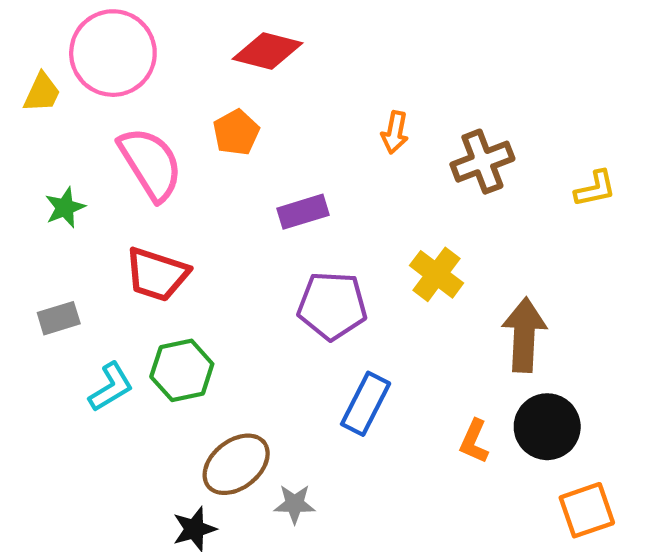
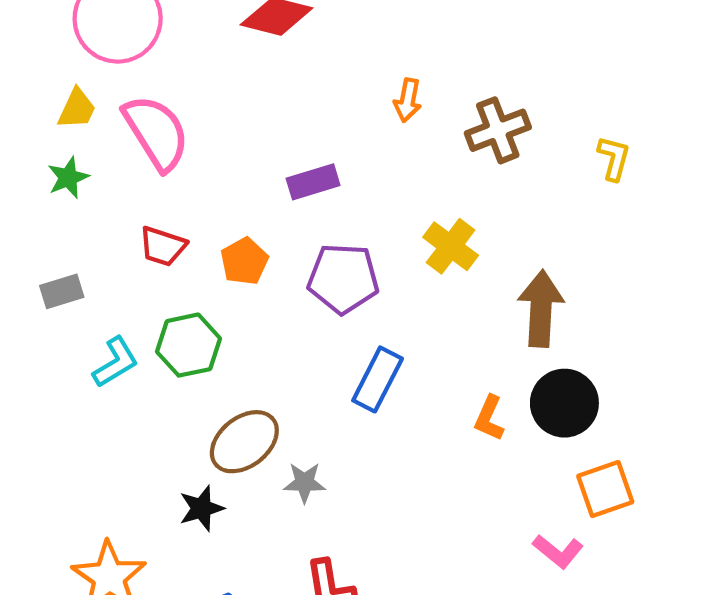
yellow trapezoid: (42, 93) -> (77, 109), moved
orange pentagon: (236, 132) -> (244, 261), moved
yellow L-shape: (595, 189) -> (614, 158), turned -63
red trapezoid: (157, 274) -> (163, 246), size x0.7

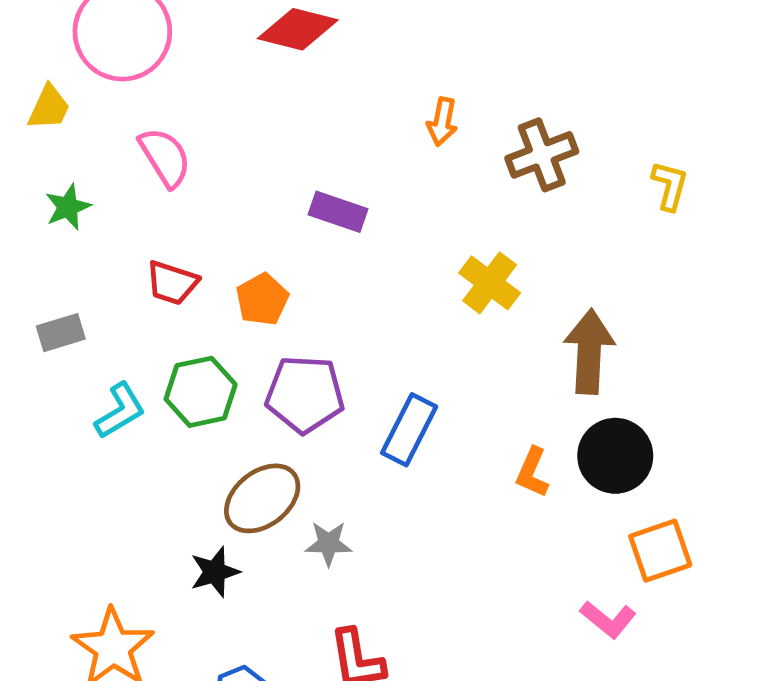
yellow trapezoid: (77, 109) -> (49, 107), moved
pink semicircle: (156, 132) -> (165, 157), size x0.7
purple rectangle: (313, 182) -> (338, 212), turned 36
purple pentagon: (343, 278) -> (305, 394), moved

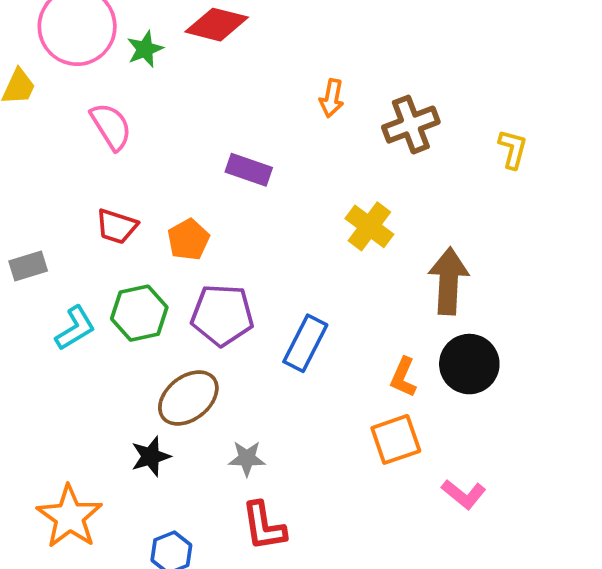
green star: (68, 207) -> (145, 49), moved
gray star: (329, 543) -> (247, 458), moved
orange square: (660, 551) -> (396, 439), moved

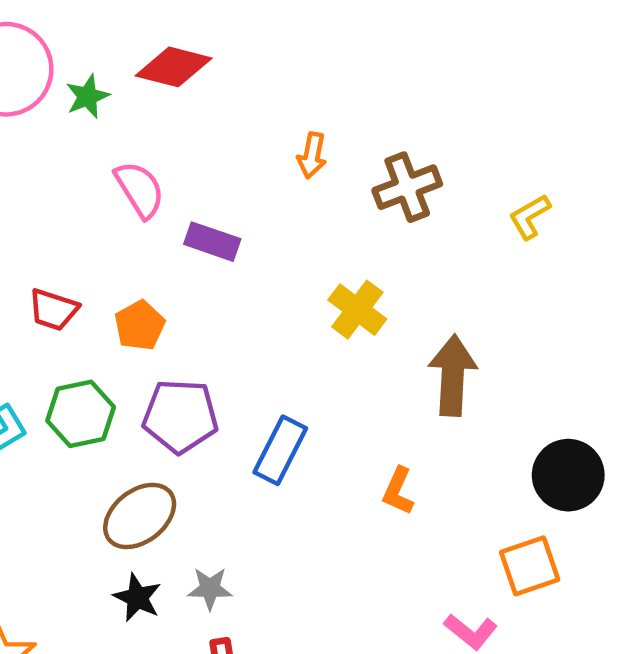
pink semicircle: (111, 126) -> (140, 189), moved
yellow L-shape: (513, 149) -> (530, 217), turned -135
black circle: (469, 364) -> (568, 475), moved
orange square: (396, 439) -> (530, 566), moved
black star: (151, 456) -> (137, 598), moved, turned -30

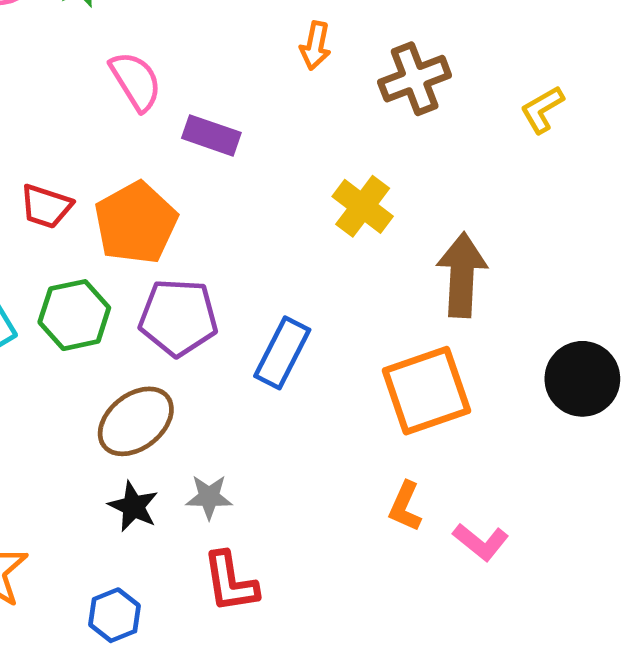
orange pentagon: (140, 325) -> (136, 223), size x1.6
orange L-shape: (398, 491) -> (405, 506), moved
orange square: (530, 566) -> (426, 391), moved, size x1.4

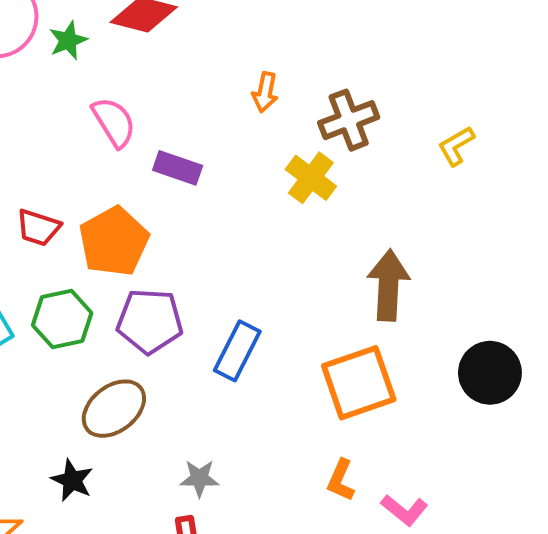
yellow cross: (363, 206) -> (311, 178), moved
gray star: (209, 497) -> (199, 478), moved
black star: (133, 506) -> (72, 480), moved

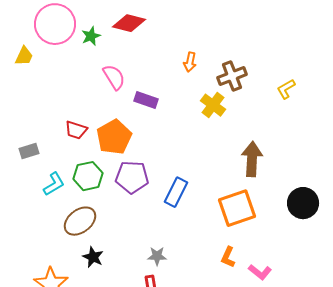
brown ellipse: (114, 409) -> (80, 221), moved

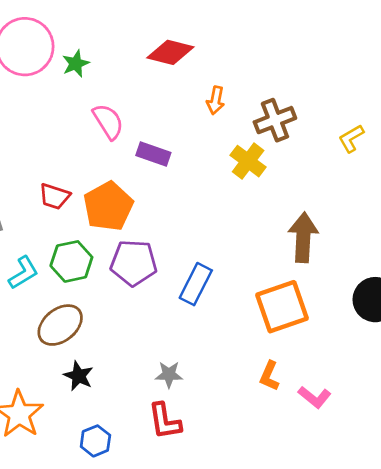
red diamond: (129, 23) -> (170, 52), moved

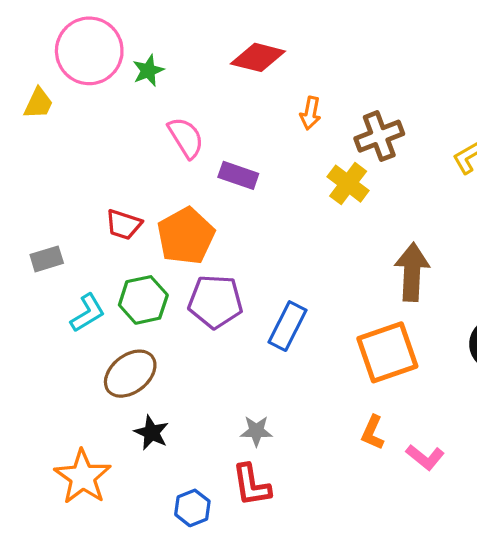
blue hexagon: (95, 441) -> (192, 508), moved

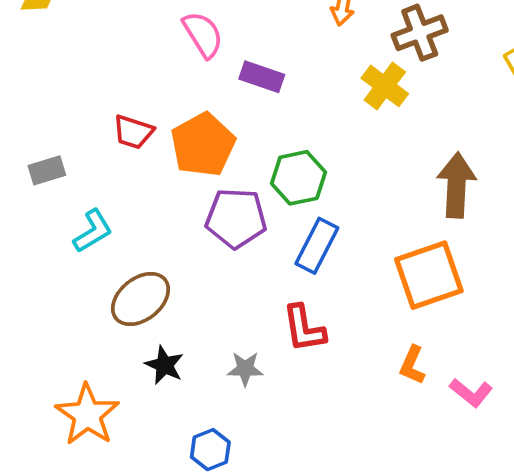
green hexagon: (143, 300) -> (298, 178), moved
gray star: (256, 431) -> (245, 369), moved
red L-shape: (251, 485) -> (304, 328), moved

